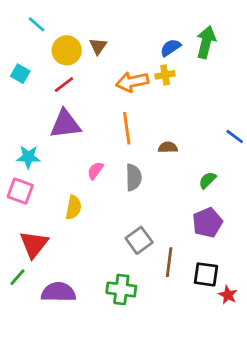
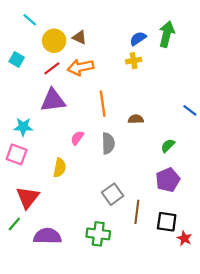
brown triangle: (98, 46) -> (79, 37), turned -40
orange arrow: (132, 82) -> (81, 67), moved

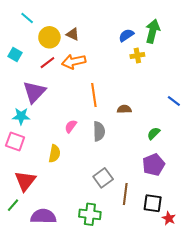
yellow cross: (134, 61) -> (137, 56), moved
purple triangle: (53, 100) -> (34, 92), moved, turned -40

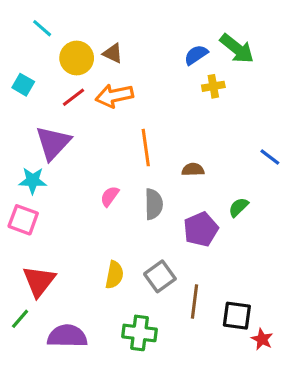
green arrow: (153, 31) -> (237, 49), turned 115
yellow semicircle: (54, 154) -> (114, 275), moved
purple pentagon: (154, 165) -> (201, 229), moved

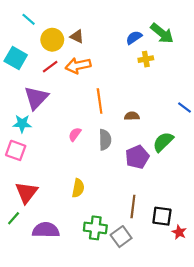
cyan square: (23, 85) -> (16, 58), size x1.5
green semicircle: (238, 207) -> (163, 142), size x1.5
gray square: (160, 276) -> (121, 237), moved

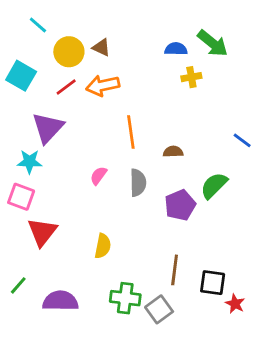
blue semicircle: (134, 38) -> (176, 49), turned 35
red triangle: (26, 192) -> (42, 232), moved

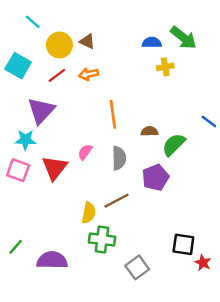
orange arrow: (103, 86) -> (89, 74), size x0.7
green semicircle: (214, 185) -> (174, 145), moved
red triangle: (42, 232) -> (55, 168), moved
brown line: (175, 270) -> (117, 201), moved, turned 55
green cross: (125, 298) -> (102, 240), moved

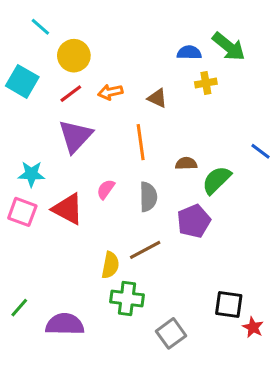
brown triangle: (87, 41) -> (157, 98), moved
purple triangle: (41, 111) -> (75, 136), moved
red triangle: (55, 168) -> (68, 209), turned -40

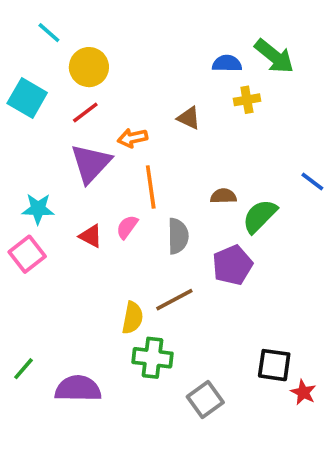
orange arrow: (110, 92) -> (133, 138), moved
orange line: (141, 142) -> (151, 187), moved
red triangle: (68, 209) -> (91, 236), moved, size x0.6
pink square: (22, 212) -> (27, 254), turned 32

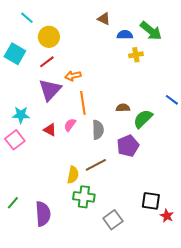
brown triangle: (189, 118) -> (104, 19), moved
purple semicircle: (78, 389) -> (43, 214), turned 85

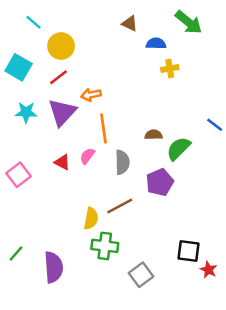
green arrow: (151, 31) -> (188, 22), moved
cyan star: (21, 115) -> (26, 112), moved

